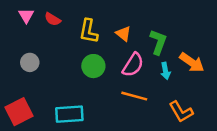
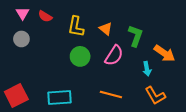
gray circle: (30, 62) -> (21, 39), moved
cyan arrow: (165, 71) -> (147, 69), moved
orange line: (134, 96) -> (111, 95), moved

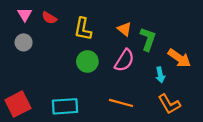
orange triangle: (106, 29) -> (124, 29), moved

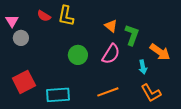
pink triangle: (25, 14) -> (12, 21), moved
yellow L-shape: (83, 29) -> (66, 16), moved
orange line: (121, 103) -> (108, 92), turned -35
red square: (18, 104) -> (24, 82), moved

